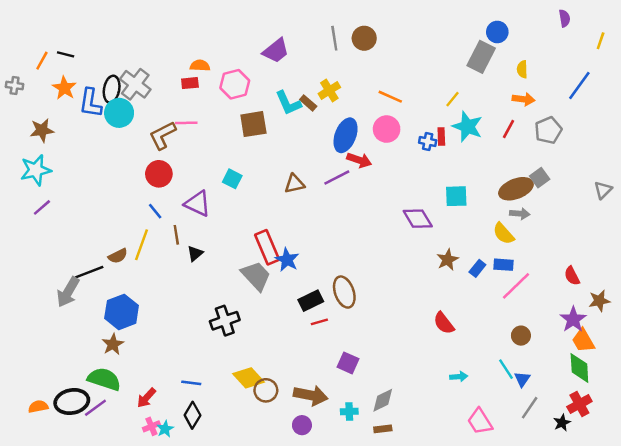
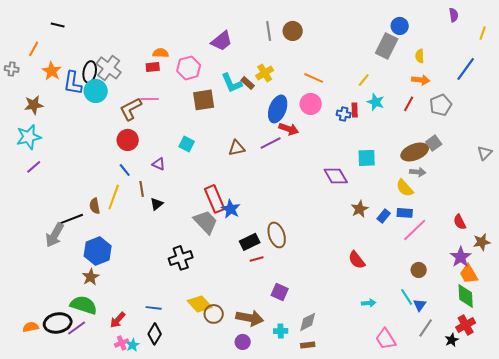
black line: (66, 54) -> (58, 25), moved
cyan star: (467, 127) -> (376, 102), size x0.7
purple triangle: (197, 204) -> (159, 164), size x0.6
brown semicircle: (118, 256) -> (95, 206), turned 105

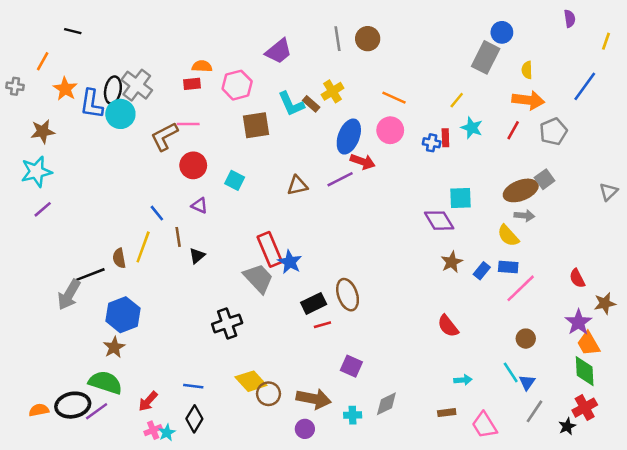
orange arrow: (421, 80) -> (528, 100), size x1.4
red circle: (128, 140) -> (193, 165), moved
purple diamond: (336, 176) -> (439, 221), moved
brown rectangle: (308, 345) -> (447, 413), moved

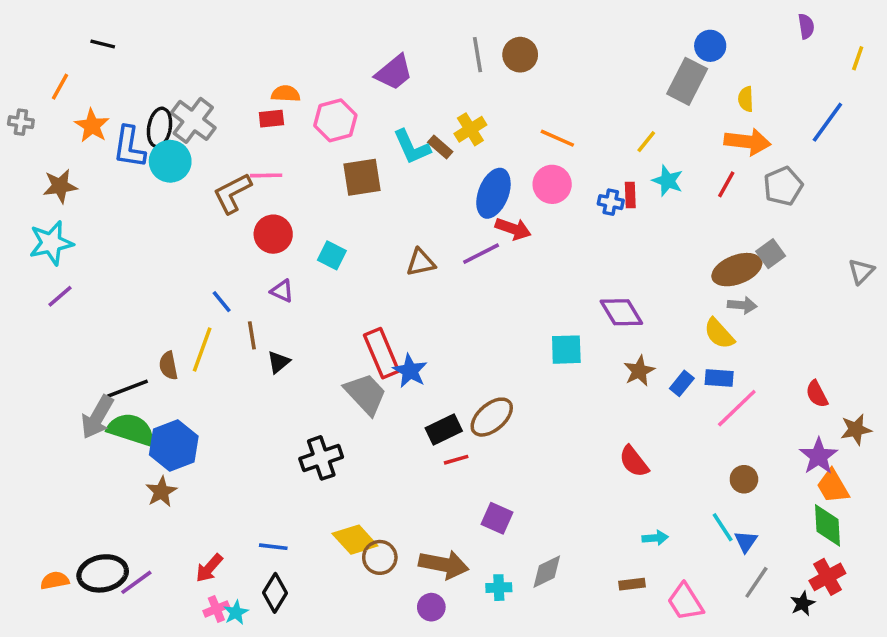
cyan square: (460, 198) -> (566, 350), moved
brown ellipse: (348, 295) -> (492, 417), turned 68
green semicircle: (105, 382) -> (131, 429), moved

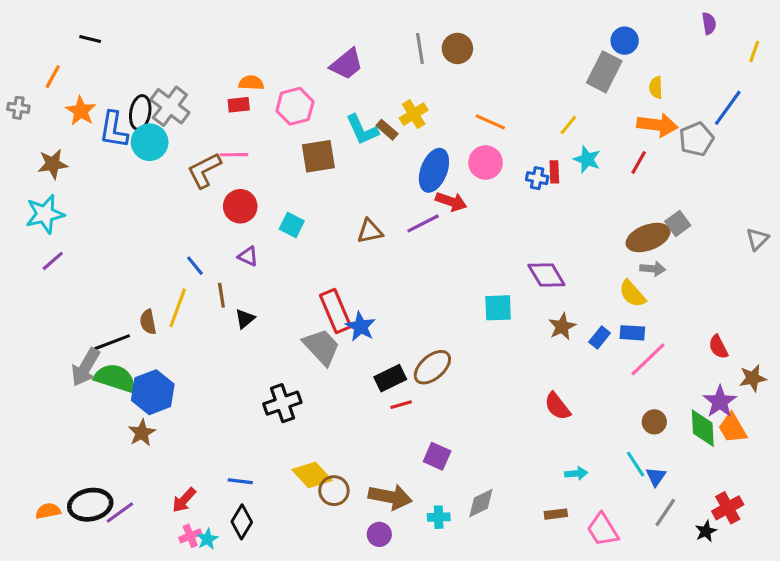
gray pentagon: (783, 186) -> (696, 139), moved
green diamond: (827, 525) -> (703, 428), moved

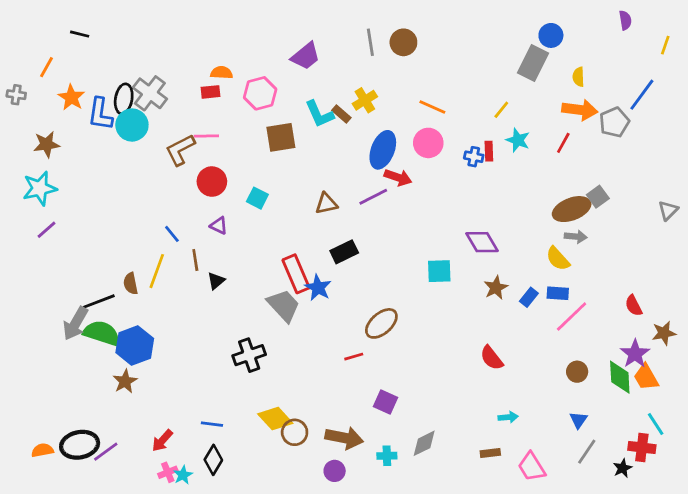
black rectangle: (390, 378) -> (344, 252), moved
cyan line: (636, 464) -> (656, 424), moved
red cross: (728, 508) -> (642, 447), turned 36

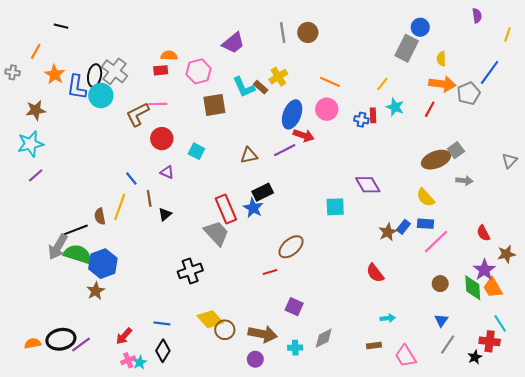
gray arrow: (576, 237) -> (464, 181), moved
blue star: (318, 288) -> (253, 208), moved
brown star: (496, 288) -> (388, 232), moved

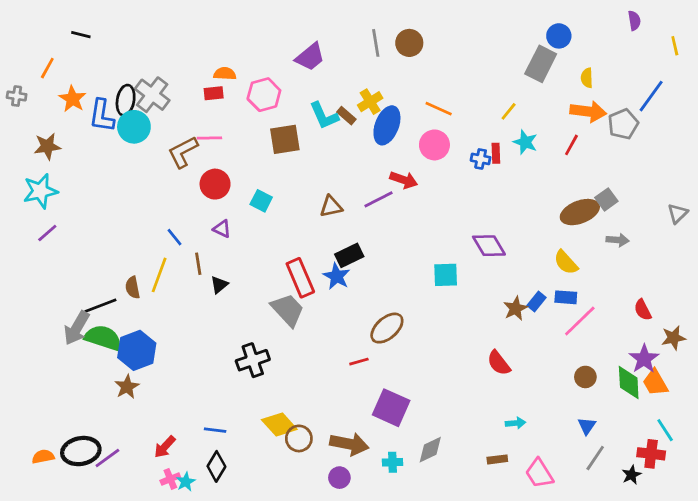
yellow line: (507, 35) -> (675, 46), turned -32
blue ellipse: (292, 114) -> (387, 125), moved
purple square: (294, 307) -> (391, 408), size x1.5

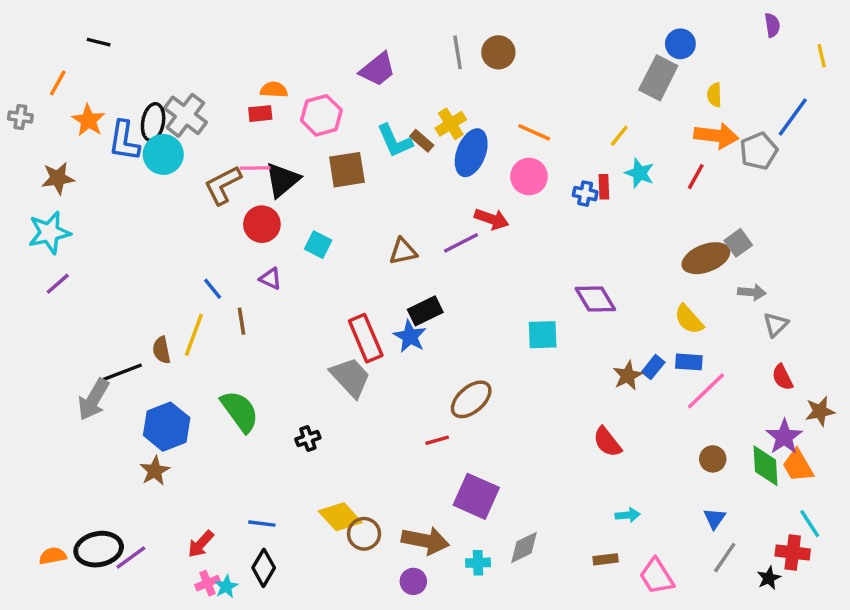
gray triangle: (678, 213) -> (776, 325), moved
black triangle: (219, 285) -> (282, 180), moved, size x1.6
green semicircle: (103, 338) -> (240, 411), moved, turned 36
black cross: (253, 360) -> (308, 439), size x0.6

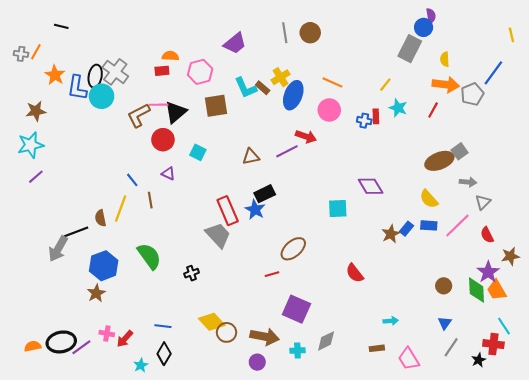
purple semicircle: (772, 25) -> (431, 16), moved
gray cross: (20, 117) -> (21, 54), moved
pink line: (706, 391) -> (457, 225), moved
red semicircle: (607, 442) -> (355, 273), moved
pink cross: (207, 583) -> (107, 334), moved, turned 32

